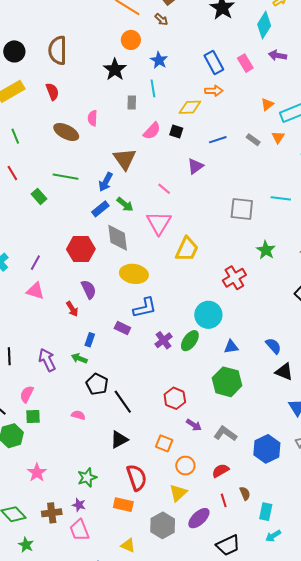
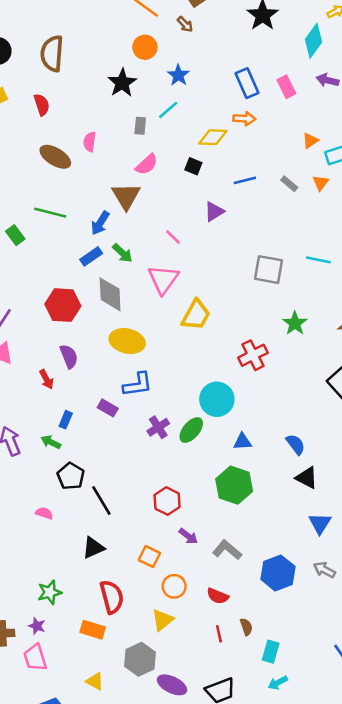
cyan line: (153, 88) -> (168, 110), turned 54
pink semicircle: (152, 131) -> (147, 164), moved
red semicircle: (220, 471) -> (218, 596), turned -132
purple ellipse: (199, 518) -> (172, 685), moved, turned 65

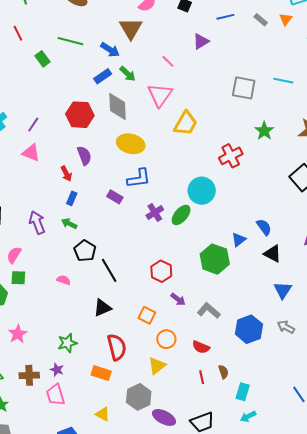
blue arrow: (100, 223) -> (110, 50), turned -90
blue rectangle: (66, 420) -> (72, 198), moved
blue triangle: (242, 442) -> (239, 240), moved, turned -35

